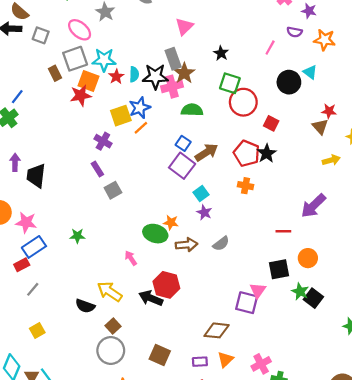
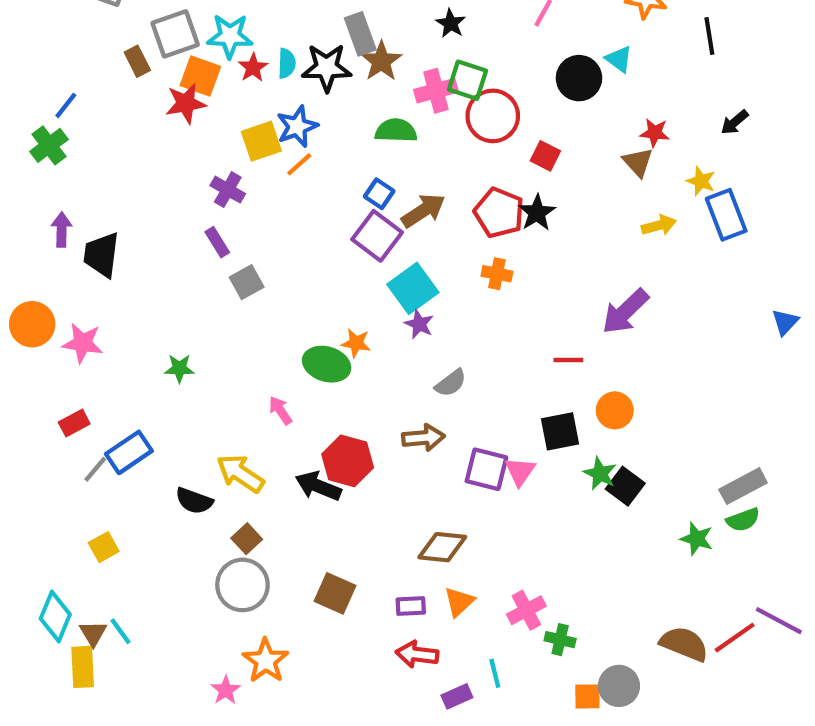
pink cross: (172, 87) -> (436, 91), moved
cyan square: (201, 193) -> (413, 288), size x1.6
brown arrow: (186, 245) -> (423, 438), moved
blue rectangle: (34, 247) -> (129, 452), moved
purple square: (247, 303) -> (486, 469), moved

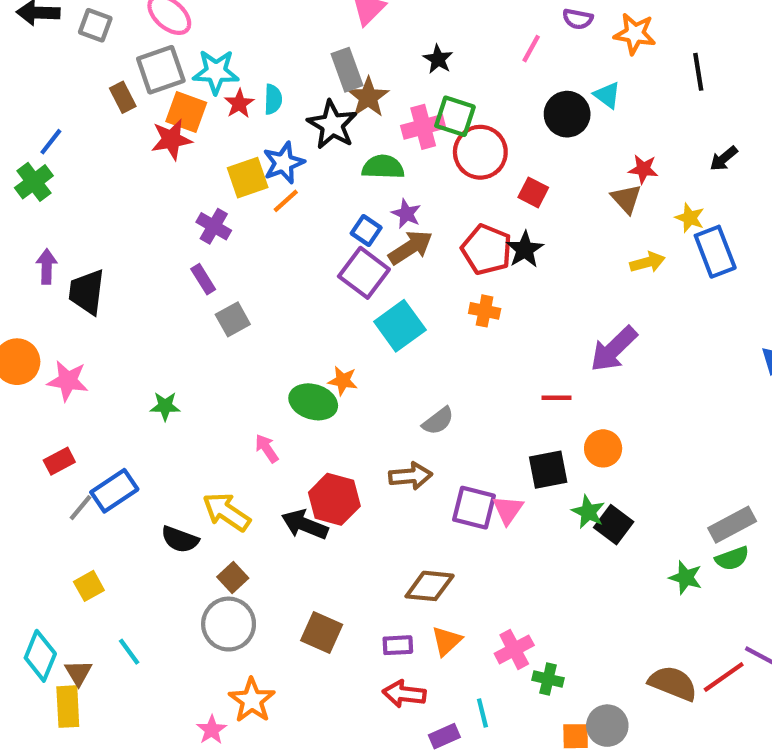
black star: (327, 68) -> (332, 125), moved, turned 30
purple star: (419, 324) -> (406, 214), moved
cyan line: (120, 631) -> (129, 652), moved

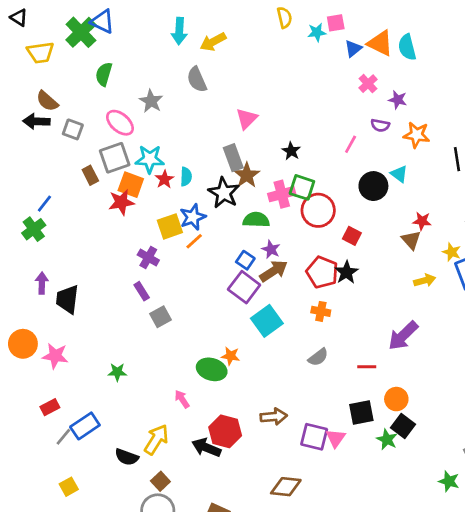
gray semicircle: (438, 421) -> (318, 357), moved
yellow arrow: (226, 512) -> (156, 439), turned 88
black square: (614, 525) -> (403, 426), moved

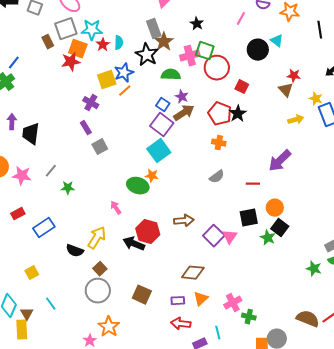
cyan square: (267, 321) -> (159, 151), moved
gray line: (63, 437) -> (51, 171), moved
purple square: (314, 437) -> (214, 236), turned 30

